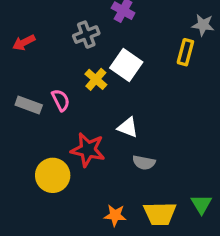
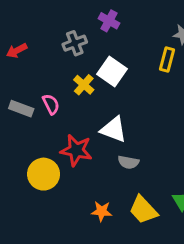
white triangle: (128, 127) -> (113, 129), size x1.4
yellow trapezoid: (160, 214) -> (143, 210), turned 48

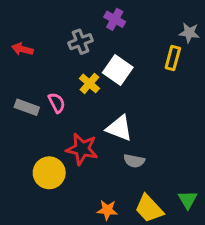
red arrow: (17, 51) -> (22, 49), turned 42

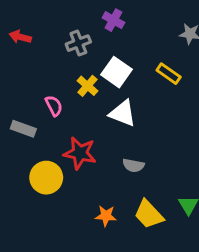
red arrow: (22, 49) -> (20, 37), moved
yellow rectangle: (173, 58) -> (169, 74), moved, turned -70
gray rectangle: (27, 107) -> (23, 129), moved
white triangle: (119, 128) -> (123, 113), moved

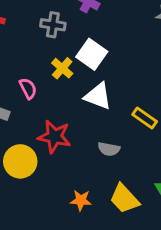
gray cross: (78, 43) -> (53, 25), turned 30
yellow rectangle: (169, 74) -> (145, 118), moved

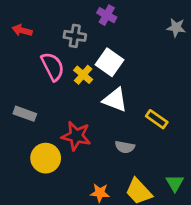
pink semicircle: (28, 88) -> (53, 66), moved, size x1.5

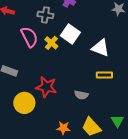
white triangle: (115, 100) -> (100, 48), moved
yellow rectangle: (157, 119) -> (104, 75), turned -35

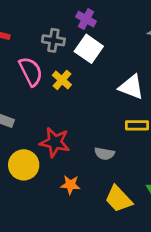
white square: (70, 34) -> (89, 49), moved
orange star: (63, 128) -> (70, 185), moved

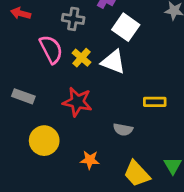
white square: (89, 49) -> (126, 27), moved
white triangle: (131, 87) -> (113, 62), moved
red star: (55, 142) -> (77, 102), moved

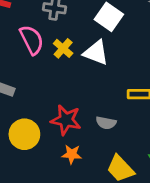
red star: (77, 102) -> (66, 120), moved

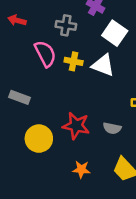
yellow cross: (63, 48) -> (74, 61), turned -30
orange star: (72, 154) -> (81, 169), moved

